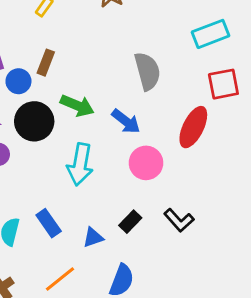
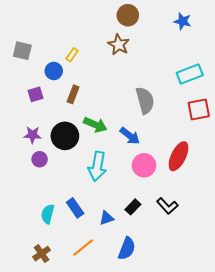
blue circle: (18, 81) -> (54, 71), moved
red ellipse: (193, 127) -> (179, 156), moved

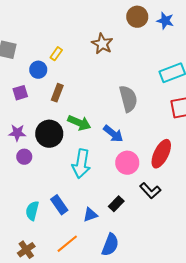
brown circle: (128, 15) -> (137, 17), moved
black L-shape: (167, 206) -> (150, 191), moved

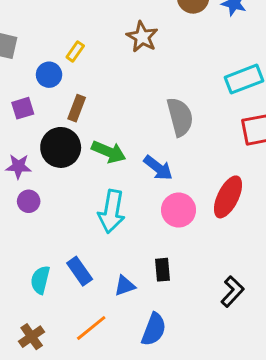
black circle: (49, 134) -> (61, 147), moved
black L-shape: (150, 191) -> (232, 292), moved, turned -95
black rectangle: (116, 204) -> (163, 270), turned -49

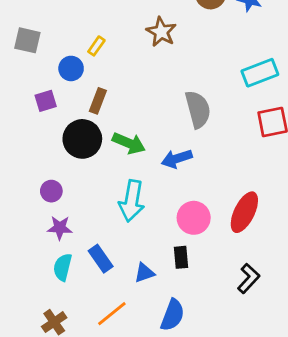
purple star: (18, 166) -> (60, 228), moved
blue arrow: (158, 168) -> (177, 159), turned 124
red ellipse: (228, 197) -> (244, 212), moved
pink circle: (179, 210) -> (194, 218), moved

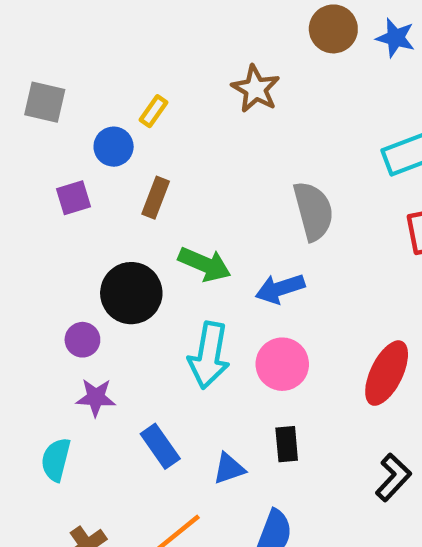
black circle: (82, 139) -> (131, 293), moved
pink circle: (194, 218) -> (282, 364), moved
cyan semicircle: (63, 267) -> (56, 460), moved

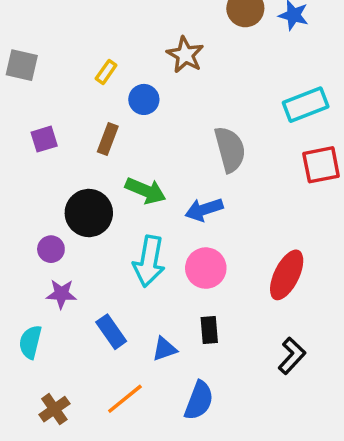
blue circle: (114, 147) -> (144, 99), moved

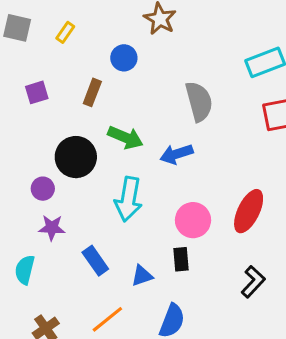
yellow rectangle: (106, 72) -> (65, 32), moved
pink circle: (206, 268) -> (193, 220), moved

